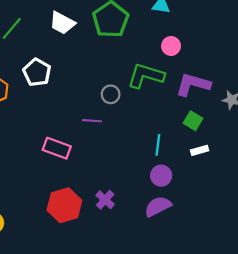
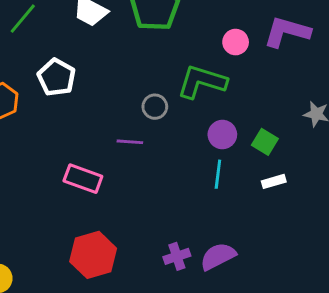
purple L-shape: (193, 84) -> (287, 32), moved
purple circle: (161, 176) -> (222, 135), moved
purple cross: (105, 200) -> (177, 256), moved, turned 30

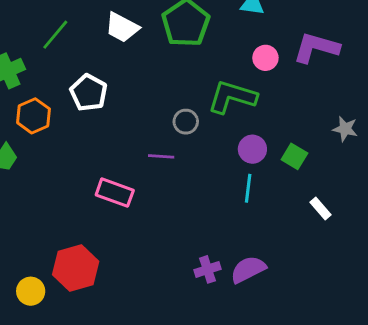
white rectangle: (274, 181) -> (321, 209), moved, turned 65
red hexagon: (93, 255) -> (76, 268), moved

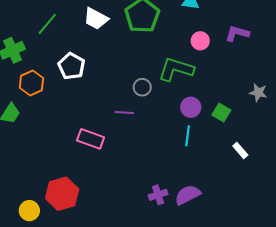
purple L-shape: (316, 48) -> (237, 33), size x0.7

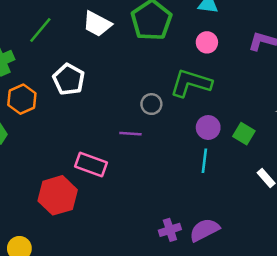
pink circle: (200, 41) -> (207, 42), moved
red hexagon: (62, 194) -> (58, 195), moved

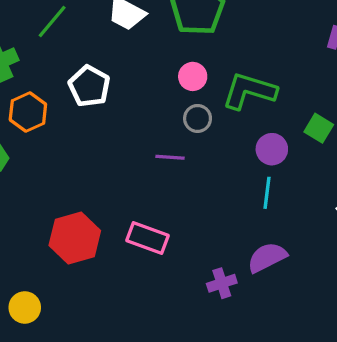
pink circle: (207, 42) -> (193, 76), moved
green square: (244, 134) -> (319, 128), moved
pink rectangle: (91, 165) -> (147, 238), moved
purple semicircle: (204, 230) -> (267, 257), moved

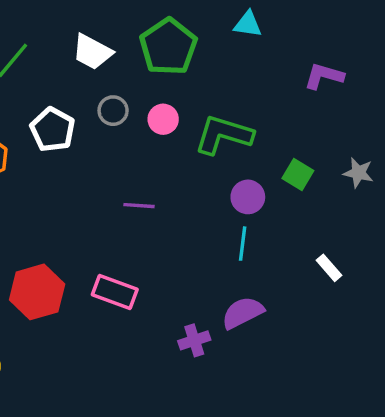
gray circle: (198, 118) -> (113, 111), moved

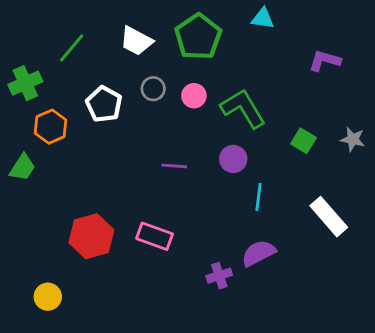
green L-shape: (224, 135) -> (243, 108), turned 42
purple circle: (248, 197) -> (233, 159), moved
white rectangle: (329, 268) -> (329, 217), size x1.8

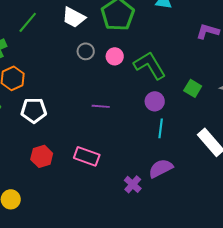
white pentagon: (104, 104) -> (34, 110), moved, turned -30
purple circle: (233, 159) -> (155, 101), moved
red hexagon: (91, 236) -> (42, 156), size x0.7
purple cross: (219, 276) -> (133, 184), turned -30

